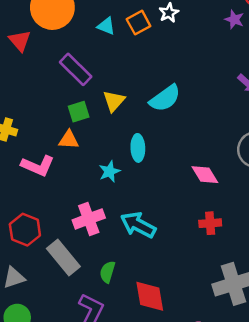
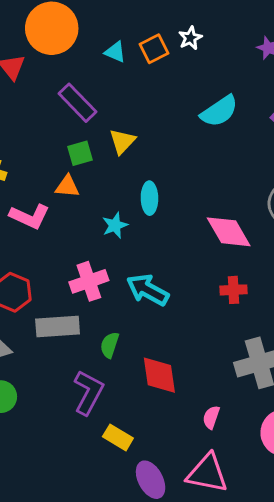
cyan semicircle: (165, 98) -> (219, 111), moved
pink diamond: (205, 175) -> (229, 232), size x1.4
gray rectangle: (63, 258) -> (58, 327), turned -56

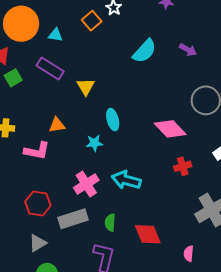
cyan triangle: (115, 52) -> (55, 35), moved
green square: (80, 153) -> (13, 78), moved
cyan star: (115, 225) -> (94, 143), turned 30

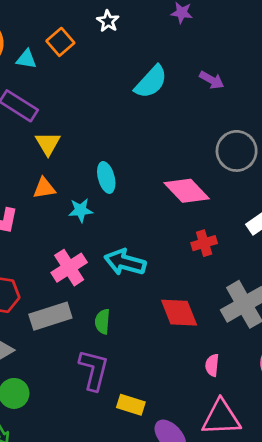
orange square: (92, 21) -> (60, 42), moved
yellow triangle: (86, 87) -> (48, 143), moved
orange triangle: (57, 125) -> (44, 188), moved
red diamond: (148, 234) -> (179, 313), moved

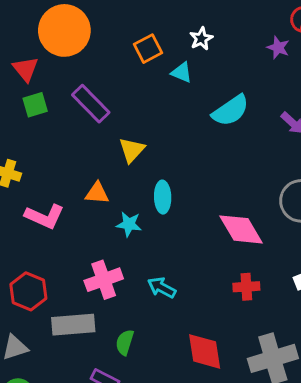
cyan triangle: (26, 59) -> (182, 73), moved
yellow triangle: (48, 143) -> (132, 150), moved
cyan arrow: (125, 262) -> (162, 288), size x0.7

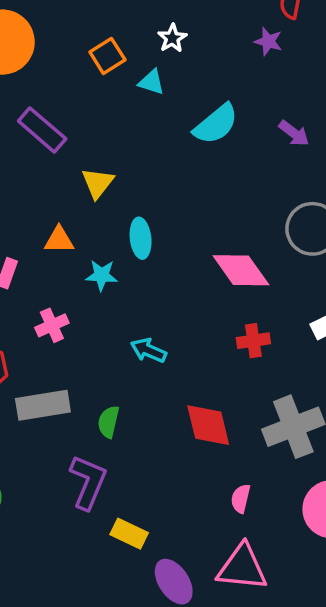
pink cross: (104, 280) -> (52, 325), moved, size x0.7

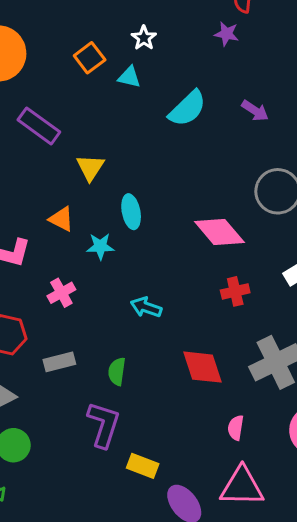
orange triangle: (59, 240) -> (61, 219), turned 32
gray rectangle: (43, 405) -> (59, 362), size x0.7

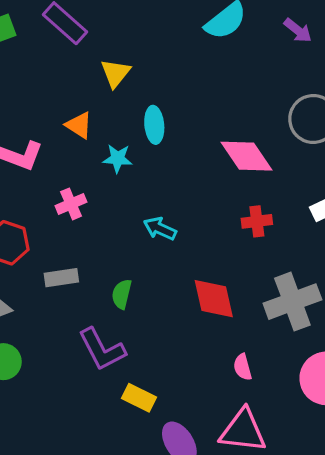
purple L-shape: (104, 425) -> (102, 349), turned 129
pink semicircle: (236, 428) -> (243, 367), turned -30

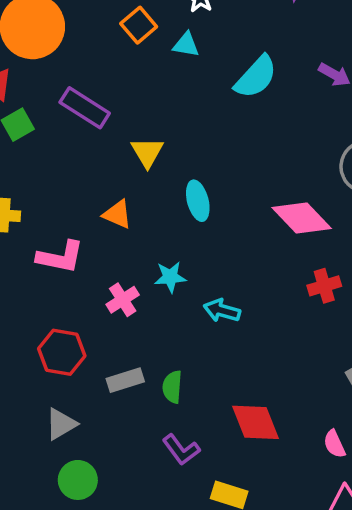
cyan star: (118, 159) -> (170, 277), moved
green semicircle: (122, 294) -> (172, 387), moved
red diamond: (214, 299) -> (255, 422), moved
purple L-shape: (102, 349) -> (181, 450), size x0.7

